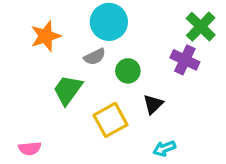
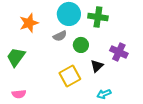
green cross: (201, 27) -> (98, 17), moved, turned -36
purple cross: (185, 60) -> (119, 52), moved
green trapezoid: (68, 90) -> (16, 57), moved

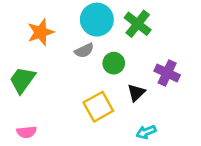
green cross: (98, 17) -> (138, 24), turned 30

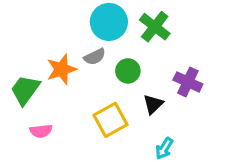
orange star: (41, 32) -> (61, 69), moved
pink semicircle: (27, 132) -> (41, 131), moved
cyan arrow: (146, 132) -> (164, 148), turned -36

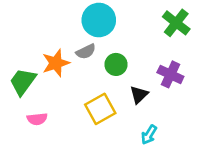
green cross: (155, 27) -> (176, 23), moved

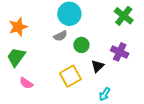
orange star: (56, 63) -> (18, 27), moved
pink semicircle: (37, 119) -> (26, 83), turned 40

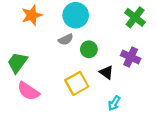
orange star: (18, 27) -> (32, 15), moved
black triangle: (98, 66) -> (106, 72), turned -40
pink semicircle: (26, 83) -> (28, 91), size x1.5

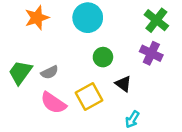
gray semicircle: (66, 39) -> (50, 72), moved
purple cross: (131, 57) -> (151, 53), moved
pink semicircle: (28, 91) -> (53, 103), moved

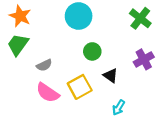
orange star: (37, 18) -> (20, 16), moved, turned -30
purple cross: (151, 53) -> (144, 59), moved, turned 36
green trapezoid: (20, 72) -> (18, 45), moved

